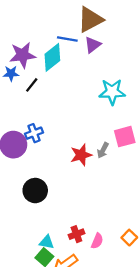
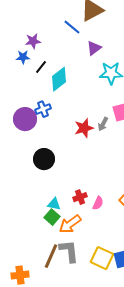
blue line: (67, 39) -> (72, 27), turned 30
purple triangle: (93, 45) -> (94, 48), moved
purple star: (23, 55) -> (33, 41), size x0.7
cyan diamond: (52, 57) -> (59, 79), moved

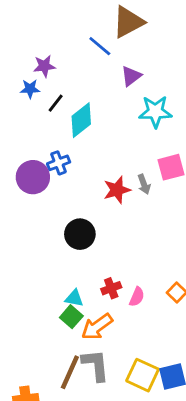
gray arrow: (103, 124) -> (144, 184), turned -48
black circle: (44, 159) -> (80, 234), moved

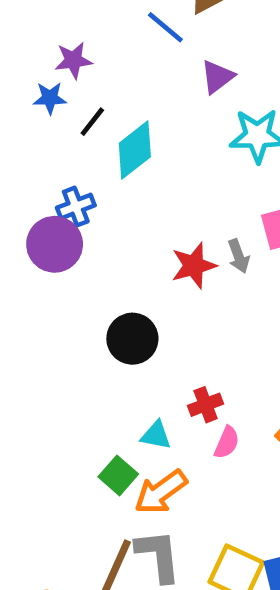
blue cross: (59, 163) -> (76, 207), moved
red cross: (111, 288) -> (206, 405), moved
cyan triangle: (74, 298) -> (156, 435), moved

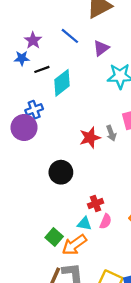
blue line: (165, 27) -> (70, 36), moved
purple star: (73, 60) -> (33, 40), turned -30
black line: (92, 122) -> (42, 69), turned 32
cyan triangle: (156, 435) -> (84, 224), moved

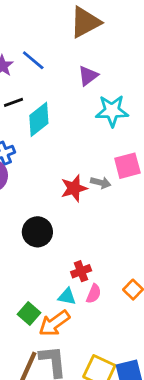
blue line: (70, 36) -> (33, 60), moved
gray arrow: (111, 133) -> (101, 183), turned -56

